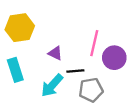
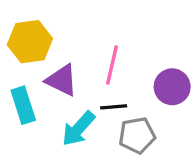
pink line: (94, 43) -> (112, 65), moved
purple triangle: (55, 53) -> (62, 80), moved, size x1.5

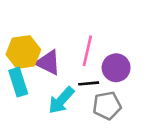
yellow hexagon: (30, 42) -> (23, 52), moved
purple circle: (172, 87) -> (116, 68), moved

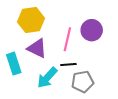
yellow hexagon: (23, 52) -> (31, 20), moved
purple circle: (116, 68) -> (92, 30), moved

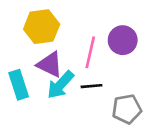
cyan arrow: (47, 78) -> (60, 85), moved
gray pentagon: (83, 82) -> (127, 109), moved

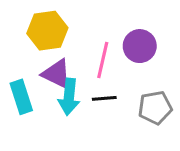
cyan arrow: (60, 85) -> (69, 97), turned -36
gray pentagon: (127, 109) -> (155, 108), moved

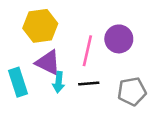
cyan arrow: (69, 97) -> (59, 82), size x0.7

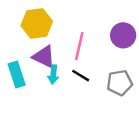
purple circle: (119, 39) -> (123, 35), moved
black line: (89, 83) -> (81, 76), turned 36

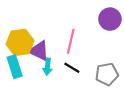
yellow hexagon: (37, 24) -> (20, 42), moved
purple circle: (123, 35) -> (110, 19), moved

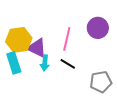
purple circle: (110, 19) -> (98, 28), moved
gray pentagon: (107, 74) -> (101, 82), moved

